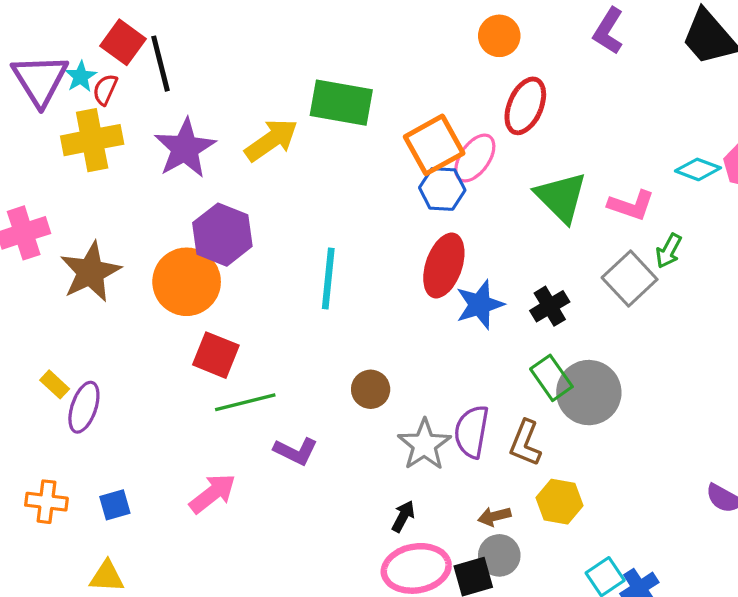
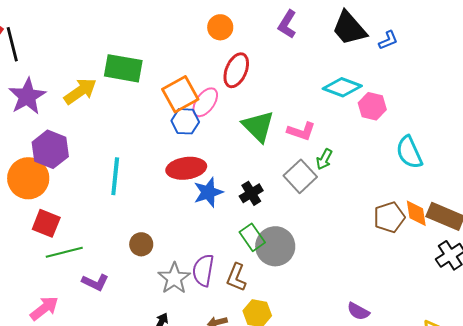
cyan diamond: (698, 169) -> (342, 87), moved, size x1.4
red ellipse: (444, 265) -> (186, 168), turned 63

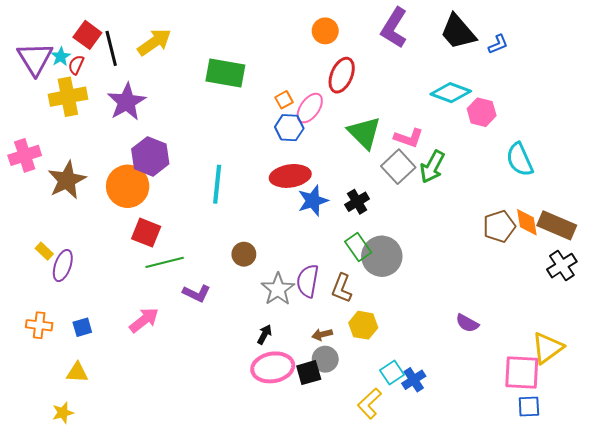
purple L-shape: (287, 24) -> (394, 28), size x1.4
yellow arrow: (80, 91) -> (154, 42), moved
orange square: (180, 94) -> (284, 100), size x0.5
green arrow: (324, 159) -> (432, 167), size x1.5
gray square: (300, 176) -> (398, 167), moved

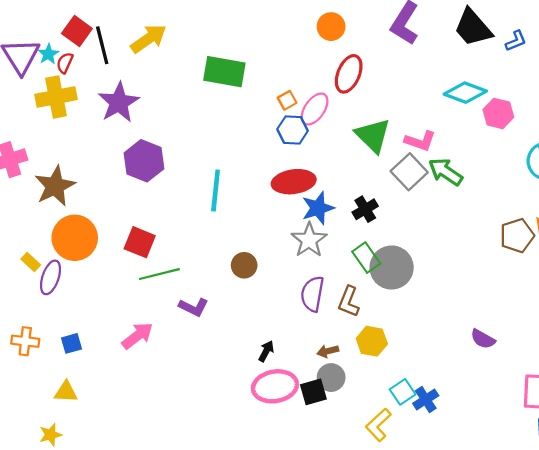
green arrow: (432, 167) -> (445, 172), turned 96
orange circle: (128, 186) -> (75, 238), moved
gray star: (278, 289) -> (309, 240), moved

